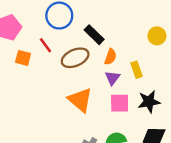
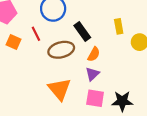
yellow rectangle: (136, 70) -> (119, 26), moved

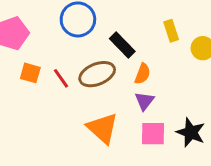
red line: (36, 34) -> (61, 78), moved
black star: (122, 101) -> (191, 132), turned 30

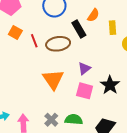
orange semicircle: (143, 74) -> (93, 15), moved
black star: (191, 132) -> (110, 85), moved

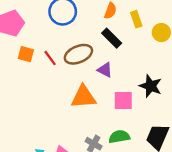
black rectangle: (79, 29) -> (112, 38), moved
purple triangle: (84, 68) -> (105, 70), moved, turned -40
orange triangle: (53, 79) -> (83, 97), turned -45

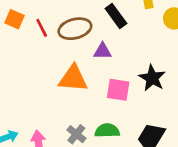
purple triangle: (105, 70) -> (103, 51), turned -35

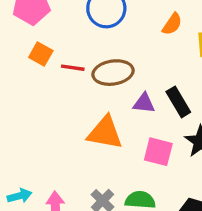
black rectangle: (116, 16) -> (178, 102), moved
red line: (42, 28) -> (73, 68), turned -60

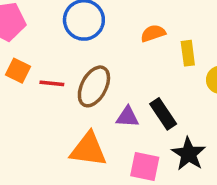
orange semicircle: (172, 24) -> (153, 33), turned -140
brown ellipse: (113, 73) -> (94, 86), turned -51

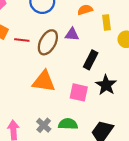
black rectangle: (163, 114) -> (91, 60), turned 60
purple triangle: (127, 117) -> (72, 34), moved

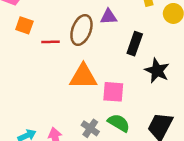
red line: (22, 40) -> (50, 42), moved
pink square: (79, 92) -> (113, 92), moved
green semicircle: (68, 124) -> (119, 123), turned 36

